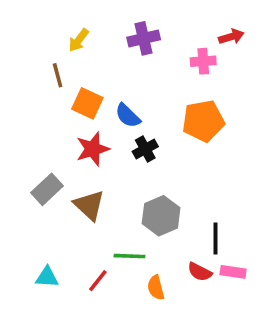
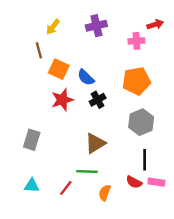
gray rectangle: (47, 189) -> (32, 140), moved, turned -30
brown triangle: (89, 205) -> (95, 143), moved, turned 45
gray hexagon: (161, 216) -> (141, 122), moved
orange semicircle: (156, 288) -> (105, 193), turned 35

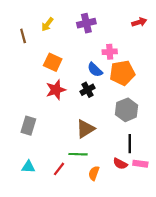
pink cross: (136, 41) -> (110, 52), moved
brown line: (39, 50) -> (23, 36), moved
blue semicircle: (86, 77) -> (95, 70), moved

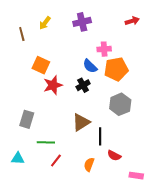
orange square: (53, 62) -> (41, 65), moved
black line: (130, 144) -> (100, 136), moved
green line: (78, 154) -> (46, 142), moved
pink rectangle: (140, 164) -> (136, 176), moved
cyan triangle: (28, 167) -> (18, 158), moved

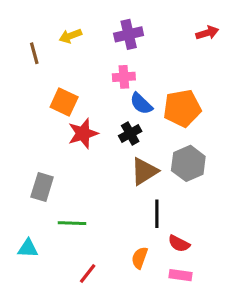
yellow arrow: (45, 23) -> (70, 36), turned 32
pink cross: (104, 49) -> (124, 77), moved
brown triangle: (81, 122) -> (144, 171), moved
red line: (56, 160) -> (88, 273), moved
pink rectangle: (136, 176) -> (180, 275), moved

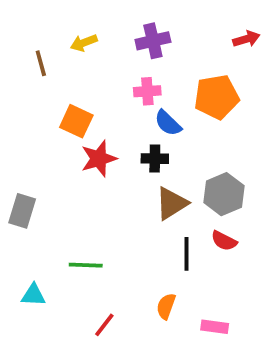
orange pentagon: (182, 108) -> (216, 97), moved
black cross: (130, 133) -> (155, 159), turned 30
gray rectangle: (42, 187) -> (22, 211), moved
red semicircle: (179, 244) -> (224, 241), moved

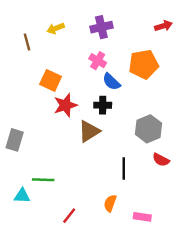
pink cross: (147, 91) -> (98, 61), turned 35
brown triangle: (172, 203) -> (89, 131), moved
red semicircle: (224, 241) -> (161, 160), moved
green line: (86, 265) -> (43, 180), moved

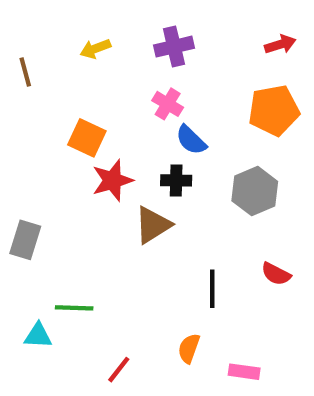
brown line: (27, 42) -> (25, 72), moved
orange pentagon: (144, 64) -> (274, 110), moved
gray hexagon: (149, 129) -> (255, 191), moved

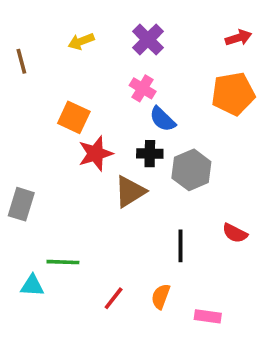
purple cross: (174, 47) -> (148, 40), turned -32
gray hexagon: (255, 191) -> (191, 170), moved
red line: (119, 370) -> (114, 298), moved

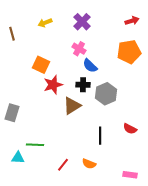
orange semicircle: (161, 296) -> (89, 164), turned -88
pink rectangle: (208, 316) -> (130, 175), moved

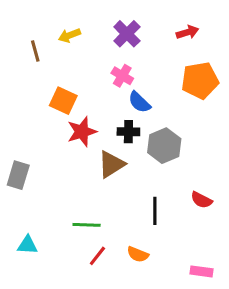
red arrow: (132, 21) -> (187, 32), moved
brown line: (12, 34) -> (35, 51), moved
green line: (35, 145) -> (87, 225), moved

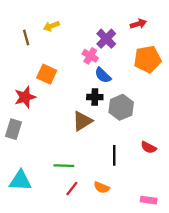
purple cross: (127, 34) -> (106, 39), moved
red star: (82, 132) -> (25, 97), moved
cyan triangle: (28, 245) -> (20, 181), size x1.5

